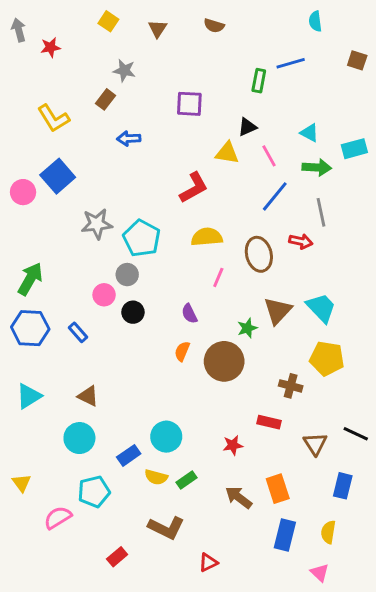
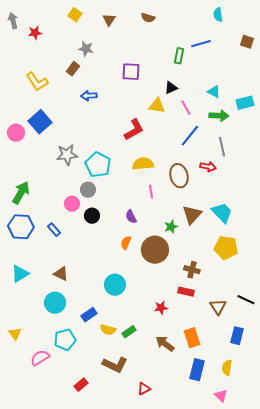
pink line: (218, 277) -> (151, 192), turned -32
brown cross: (291, 386) -> (192, 270), moved
cyan circle: (166, 437) -> (115, 285), moved

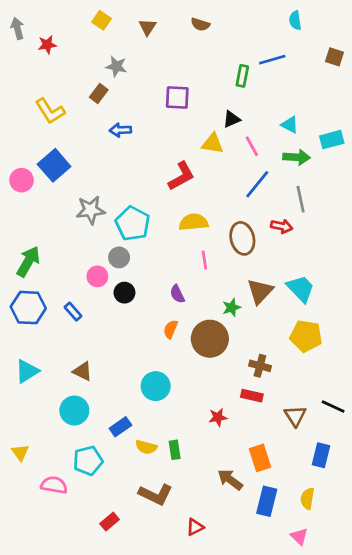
green rectangle: (129, 332) -> (175, 450), turned -64
brown arrow: (165, 344) -> (230, 480), moved
pink semicircle: (40, 358) -> (54, 485), turned 42

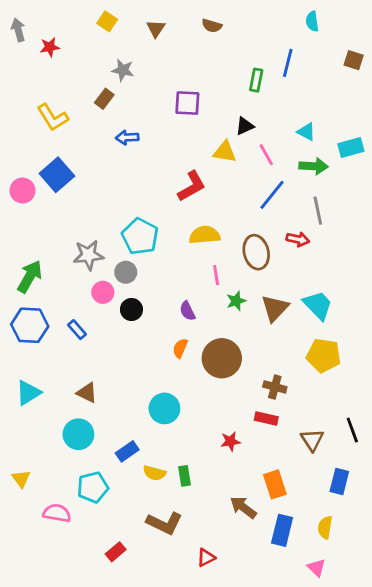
blue line: (272, 60) -> (288, 63), turned -60
gray star: (91, 210) -> (88, 255), moved
green star: (232, 308) -> (236, 301), moved
black line: (333, 406) -> (352, 430), turned 45

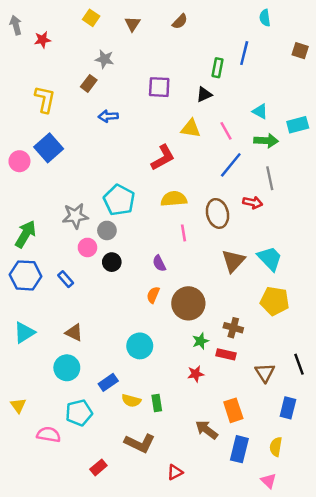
brown semicircle: (212, 26) -> (180, 21), turned -63
yellow L-shape: (53, 117) -> (45, 99), turned -136
black triangle: (245, 126) -> (204, 94), moved
green star: (236, 301) -> (200, 341), moved

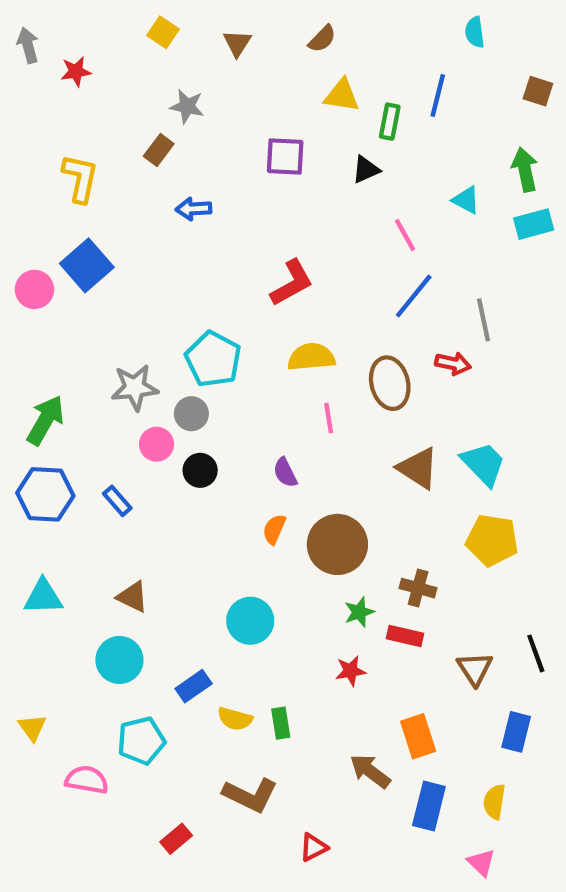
yellow triangle: (191, 128) -> (342, 95), moved
green arrow: (266, 141) -> (525, 170), moved, turned -105
brown triangle: (233, 261) -> (418, 468), turned -40
cyan triangle: (24, 333) -> (43, 597), turned 30

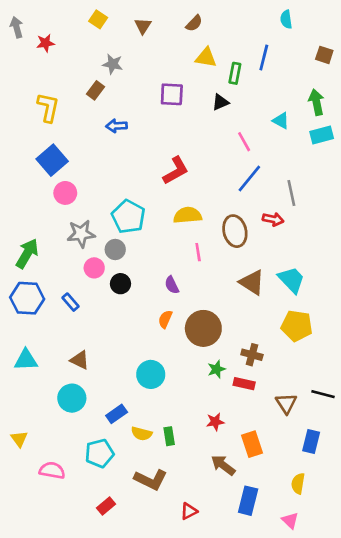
pink circle: (34, 289) -> (65, 193), moved
black line: (536, 653) -> (323, 394), turned -55
red star: (351, 671) -> (215, 422), moved
cyan pentagon: (141, 741) -> (99, 453), moved
blue rectangle: (429, 806) -> (248, 501), moved

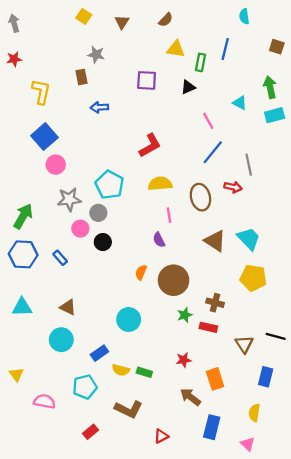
red star: (46, 43) -> (14, 59), moved
brown rectangle: (96, 90) -> (81, 77), turned -48
purple semicircle: (172, 285) -> (159, 240), moved
green rectangle: (169, 436) -> (144, 372), turned -64

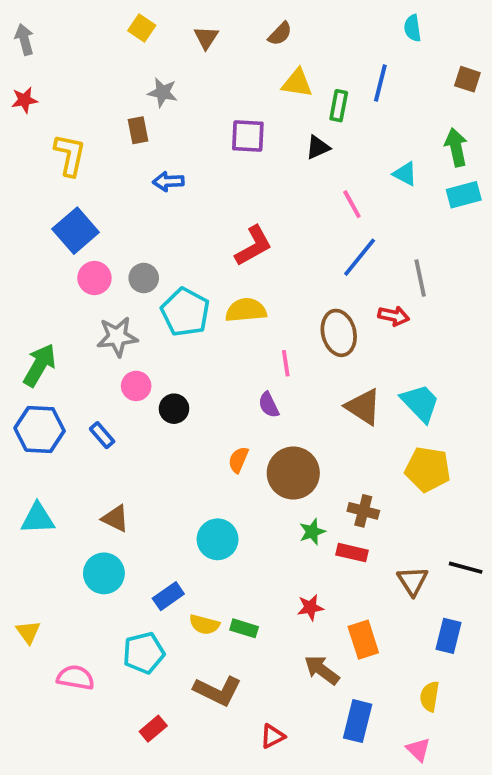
yellow semicircle: (160, 184) -> (246, 310), moved
gray circle: (98, 213) -> (144, 278), moved

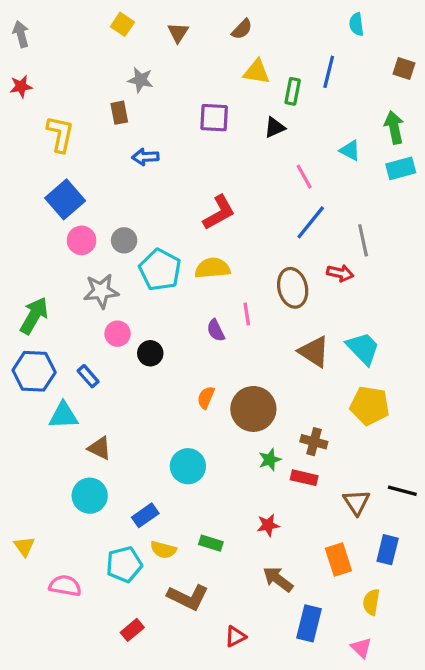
purple semicircle: (269, 405) -> (216, 330), moved
cyan triangle: (38, 518) -> (64, 415), moved
yellow semicircle: (204, 624) -> (163, 550), moved
orange rectangle: (363, 640) -> (338, 560), moved

